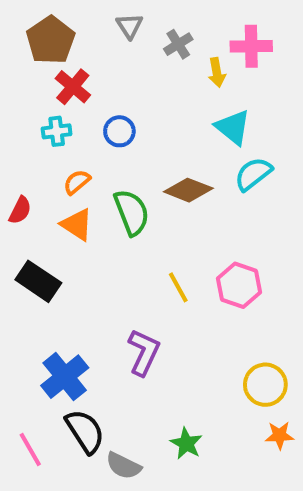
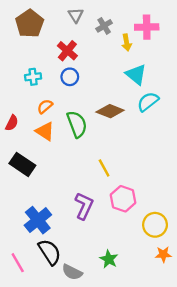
red cross: (73, 87) -> (67, 51), moved
pink hexagon: (239, 285) -> (123, 199), moved

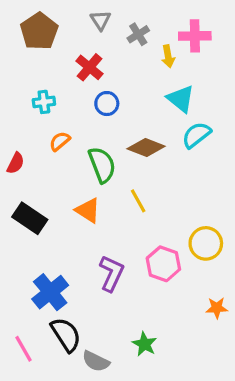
blue circle: (70, 77) -> (107, 104), moved
orange triangle: (45, 131) -> (88, 210), moved
yellow line: (104, 168) -> (138, 201), moved
yellow circle: (155, 225) -> (206, 243), moved
orange star: (163, 254) -> (217, 308), moved

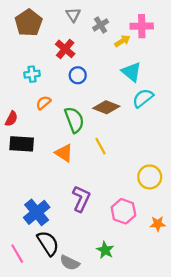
yellow arrow: (168, 56) -> (122, 41), turned -112
black rectangle: (30, 218) -> (22, 144), moved, turned -30
pink hexagon: (163, 264) -> (123, 211), moved

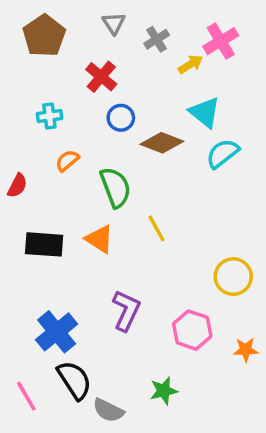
pink cross: (142, 26) -> (221, 41), turned -30
brown diamond: (106, 107) -> (162, 143), moved
black rectangle: (22, 144) -> (44, 244), moved
green star: (105, 250) -> (164, 391), turned 30

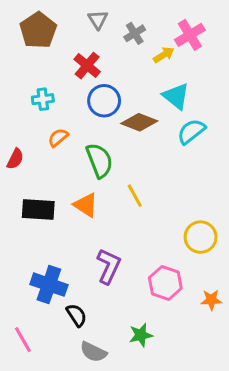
blue circle: (121, 118) -> (104, 101), size x1.4
blue cross: (57, 332) -> (49, 285), turned -32
black semicircle: (74, 380) -> (76, 315), moved, size x0.7

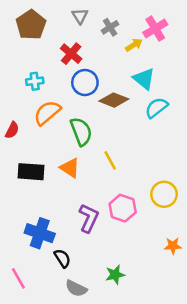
orange semicircle: (58, 137) -> (47, 113), size x1.6
pink hexagon: (165, 283) -> (123, 208), moved

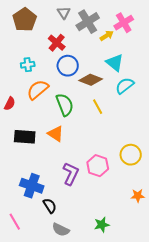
gray cross: (110, 27) -> (88, 22), size x1.6
yellow line: (110, 160) -> (98, 107), moved
green star: (115, 275) -> (102, 225), moved

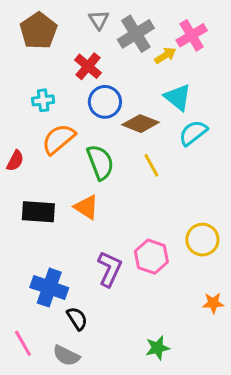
gray semicircle: (61, 230) -> (66, 356), moved

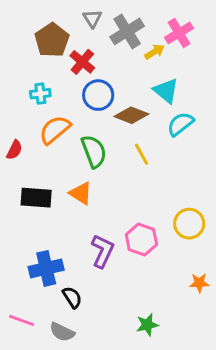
brown pentagon: (38, 31) -> (52, 40), moved
blue cross: (49, 288) -> (46, 268), turned -32
pink line: (23, 343) -> (22, 320), turned -40

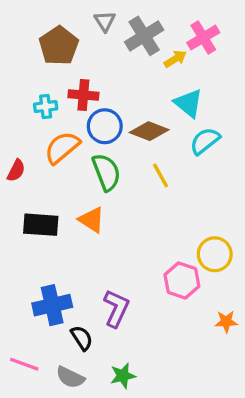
red cross: (82, 62) -> (83, 95), moved, turned -35
blue circle: (98, 95) -> (105, 126), moved
pink hexagon: (141, 240) -> (182, 281), moved
purple L-shape: (102, 251) -> (116, 308), moved
green star: (147, 325) -> (123, 376), moved

